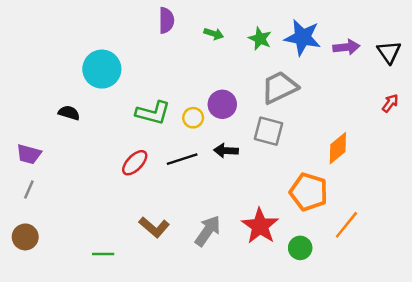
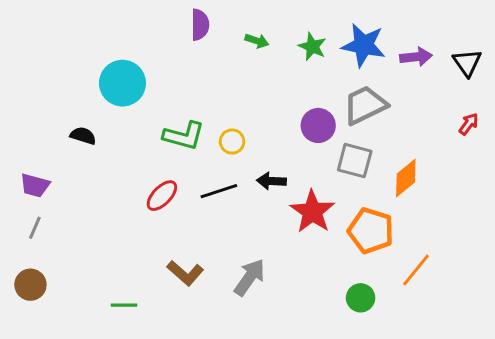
gray trapezoid: (279, 87) -> (365, 105), moved
purple circle: (222, 104) -> (318, 125), moved
gray square: (269, 131) -> (355, 161), moved
red star: (260, 226) -> (312, 212), moved

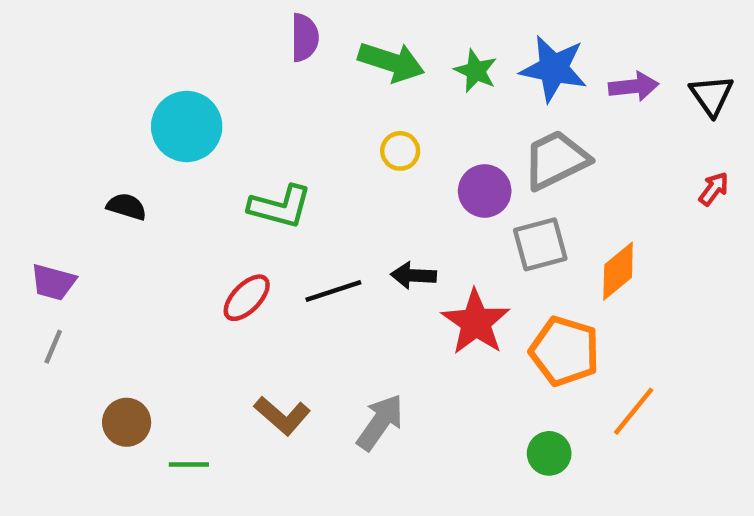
green arrow: (257, 41) -> (391, 62), size x1.8
yellow circle: (232, 142) -> (400, 151), moved
gray square: (355, 161) -> (540, 244), turned -30
brown circle: (30, 285) -> (127, 422), moved

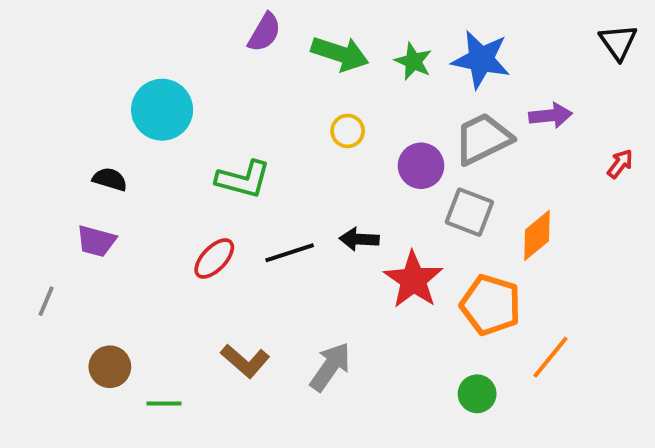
purple semicircle: (305, 38) -> (264, 32), turned 30
purple arrow: (634, 86) -> (551, 115), moved
black triangle: (711, 95) -> (618, 42), moved
gray square: (540, 244) -> (469, 212), turned 36
purple trapezoid: (53, 282) -> (96, 241), moved

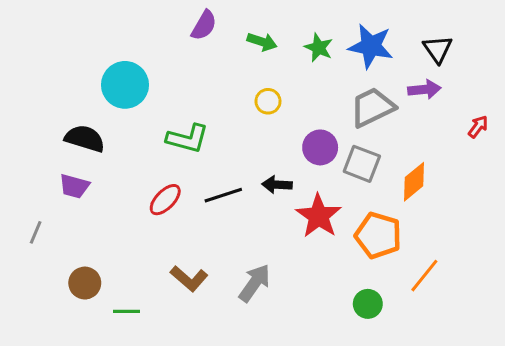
black triangle: (618, 42) -> (438, 49), moved
green arrow: (340, 54) -> (262, 42), size x0.7
purple circle: (421, 166) -> (320, 147), moved
black semicircle: (110, 179) -> (85, 139), size x1.5

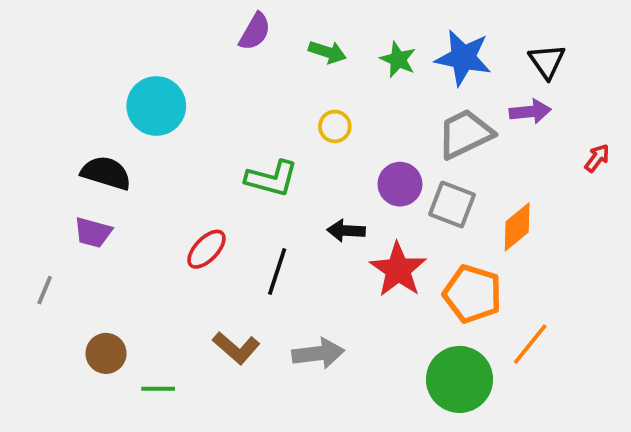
green L-shape: (188, 139) -> (272, 179), moved
black line: (223, 195) -> (277, 272), moved, turned -54
gray arrow: (255, 283) -> (318, 353), turned 48
green circle: (368, 304) -> (459, 379), size x1.8

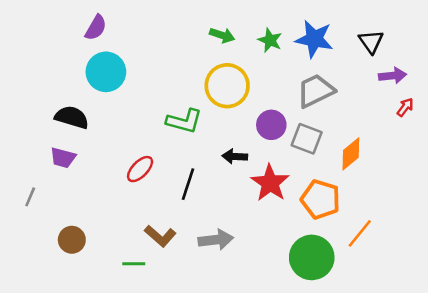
purple semicircle: (255, 32) -> (96, 28), moved
purple arrow: (530, 112) -> (393, 76), moved
yellow circle: (335, 126) -> (227, 86), size x2.0
green line: (158, 389) -> (134, 264), moved

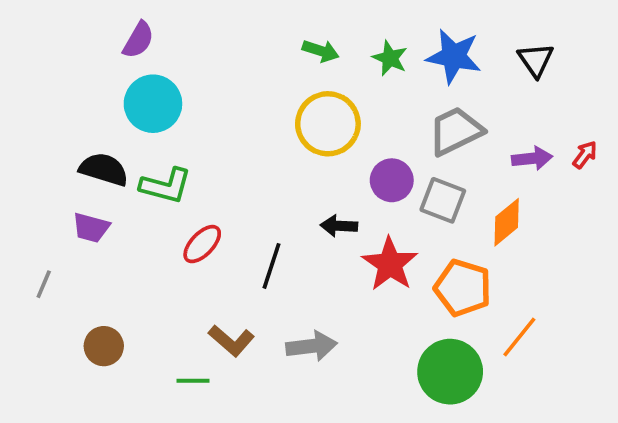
purple arrow: (393, 76) -> (532, 158), moved
green L-shape: (184, 121) -> (166, 186), moved

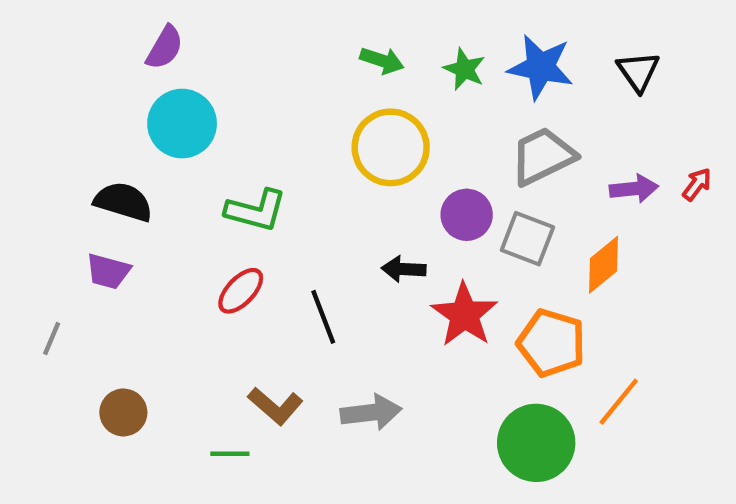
green L-shape: (166, 186) -> (256, 210), moved
black line: (271, 266) -> (323, 317), turned -39

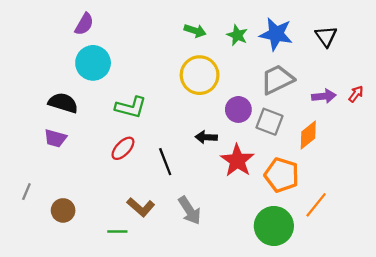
gray line: (52, 339) -> (26, 192), moved
gray arrow: (371, 412) -> (190, 210), turned 64

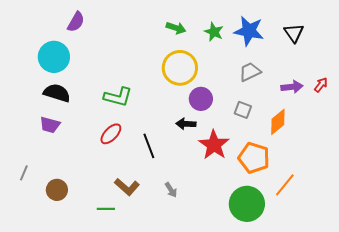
cyan circle: (93, 63) -> (54, 57), moved
gray trapezoid: (277, 80) -> (250, 72), size x0.7
purple circle: (238, 109) -> (201, 99), moved
gray square: (269, 122) -> (243, 110), size x0.7
gray arrow: (190, 210) -> (171, 190), size x0.6

